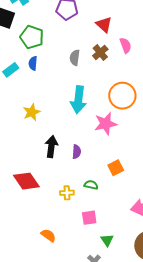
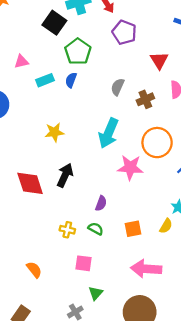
brown cross: (100, 53) -> (145, 99), moved
purple semicircle: (77, 152) -> (101, 203), moved
orange square: (116, 168) -> (133, 229), moved
red diamond: (26, 181) -> (30, 183), moved

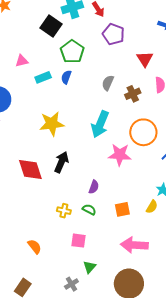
yellow star: (54, 132) -> (52, 124), size x1.4

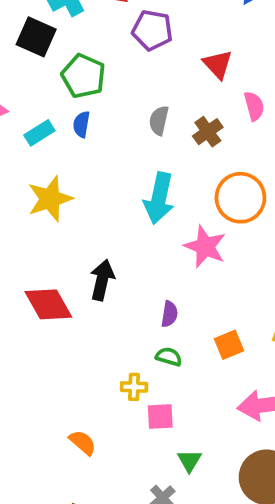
yellow star: (52, 124) -> (50, 199), moved
pink star: (120, 155) -> (205, 247), turned 30
yellow cross: (64, 211) -> (134, 387), moved

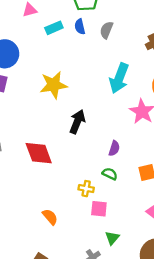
gray semicircle: (159, 120) -> (106, 30), moved
blue semicircle: (81, 124) -> (80, 27), turned -32
yellow star: (50, 199) -> (54, 85), moved
red diamond: (48, 304) -> (39, 153), moved

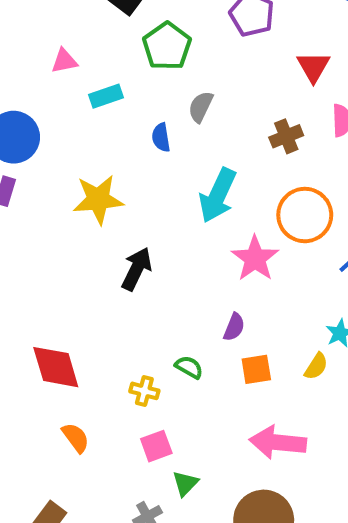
blue semicircle: (80, 27) -> (161, 137), moved
purple semicircle: (114, 148) -> (234, 327), moved
red diamond: (39, 153) -> (56, 367), moved
pink square: (99, 209) -> (156, 446), moved, turned -30

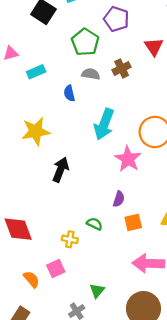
green pentagon: (167, 46) -> (85, 42), moved
gray semicircle: (201, 107) -> (91, 74), turned 78
brown cross: (286, 136) -> (122, 68), moved
orange semicircle: (76, 438) -> (31, 279), moved
pink square: (156, 446) -> (56, 268), moved

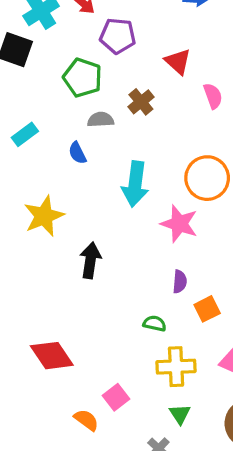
yellow cross: (70, 239) -> (176, 367), moved, size x1.6

